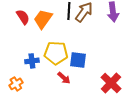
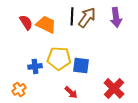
orange trapezoid: (43, 19) -> (46, 24), turned 80
red arrow: (64, 78) -> (71, 92), moved

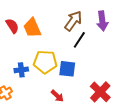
black line: (72, 16) -> (79, 40), moved, turned 30
orange trapezoid: (46, 24) -> (32, 28), turned -140

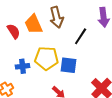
brown arrow: (73, 21) -> (57, 17), moved, turned 130
red semicircle: (12, 26) -> (14, 31), moved

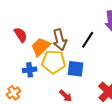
brown arrow: (57, 17) -> (60, 40), moved
orange trapezoid: (34, 24) -> (41, 47), moved, turned 70

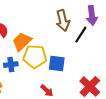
brown arrow: (60, 40) -> (63, 21), moved
black line: (88, 40) -> (81, 35), moved

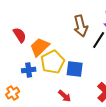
yellow pentagon: (35, 57) -> (53, 62), turned -30

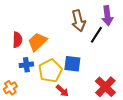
red semicircle: (20, 35) -> (17, 40), moved, turned 35
yellow pentagon: (53, 62) -> (50, 71), moved

